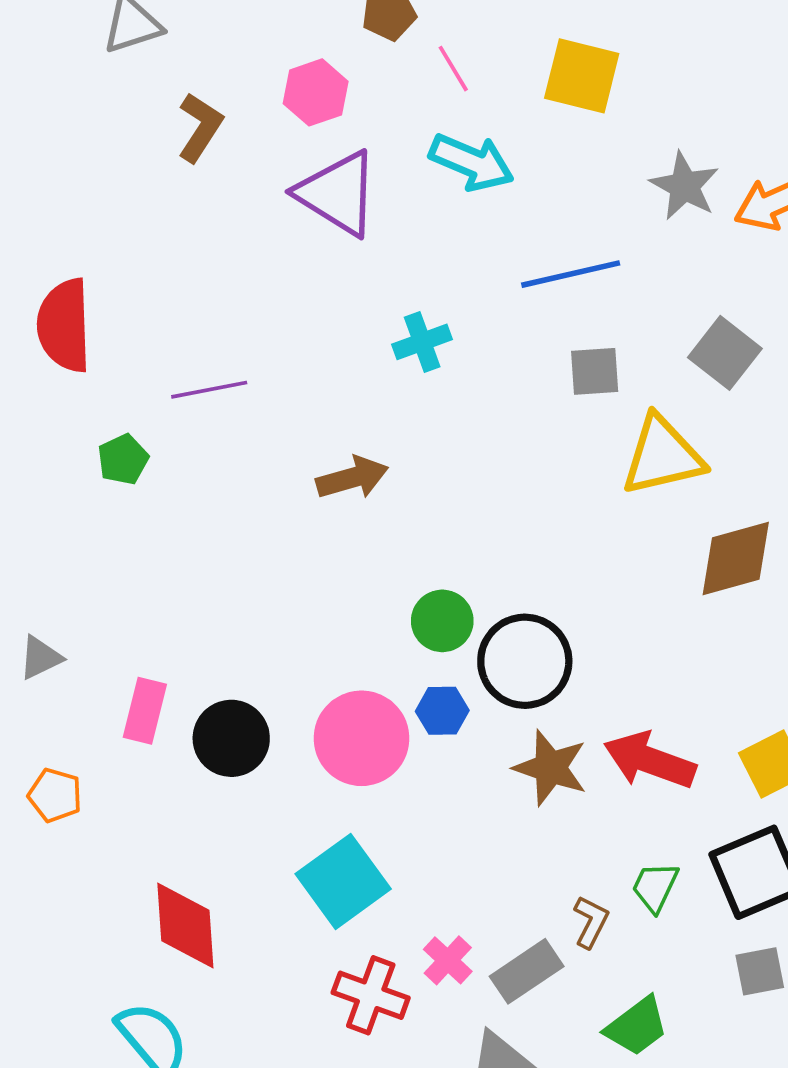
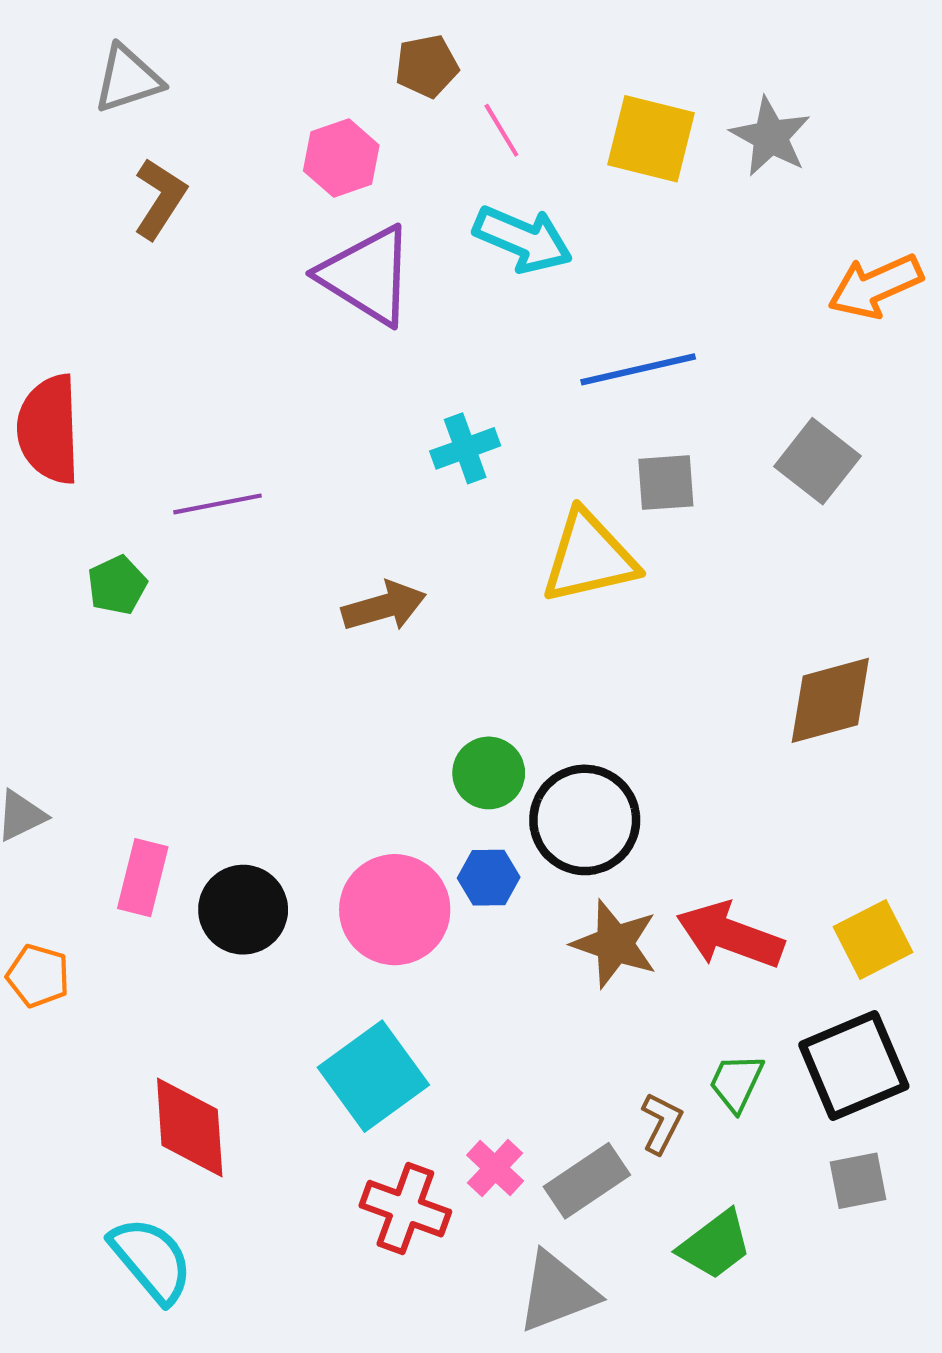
brown L-shape: (200, 127) -> (160, 199), moved
gray star: (684, 186) -> (771, 137), moved
yellow triangle: (662, 456) -> (589, 557), moved

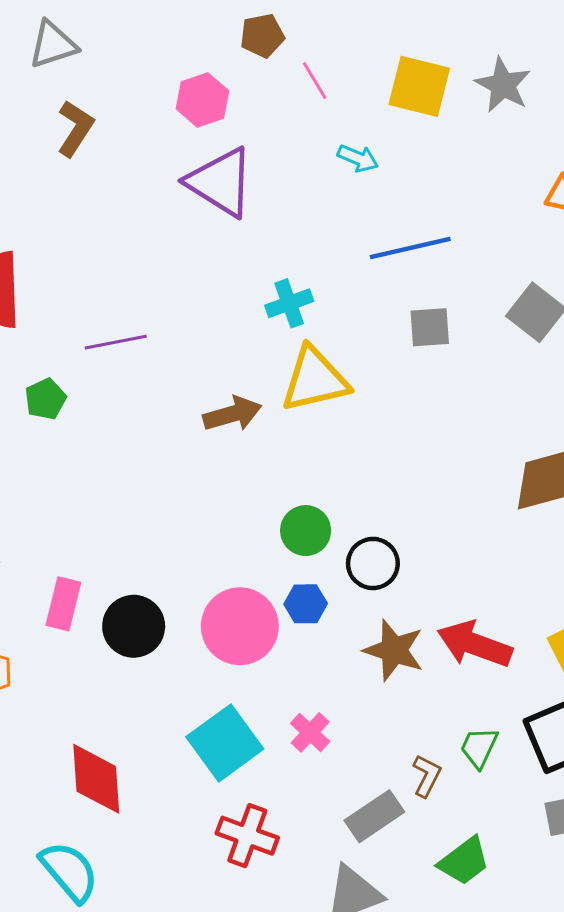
cyan arrow: (523, 239) -> (358, 158), moved, size x0.6
yellow triangle: (589, 557) -> (315, 380), moved
black circle: (585, 820) -> (373, 563), size x0.7
pink cross: (495, 1168) -> (310, 732), moved

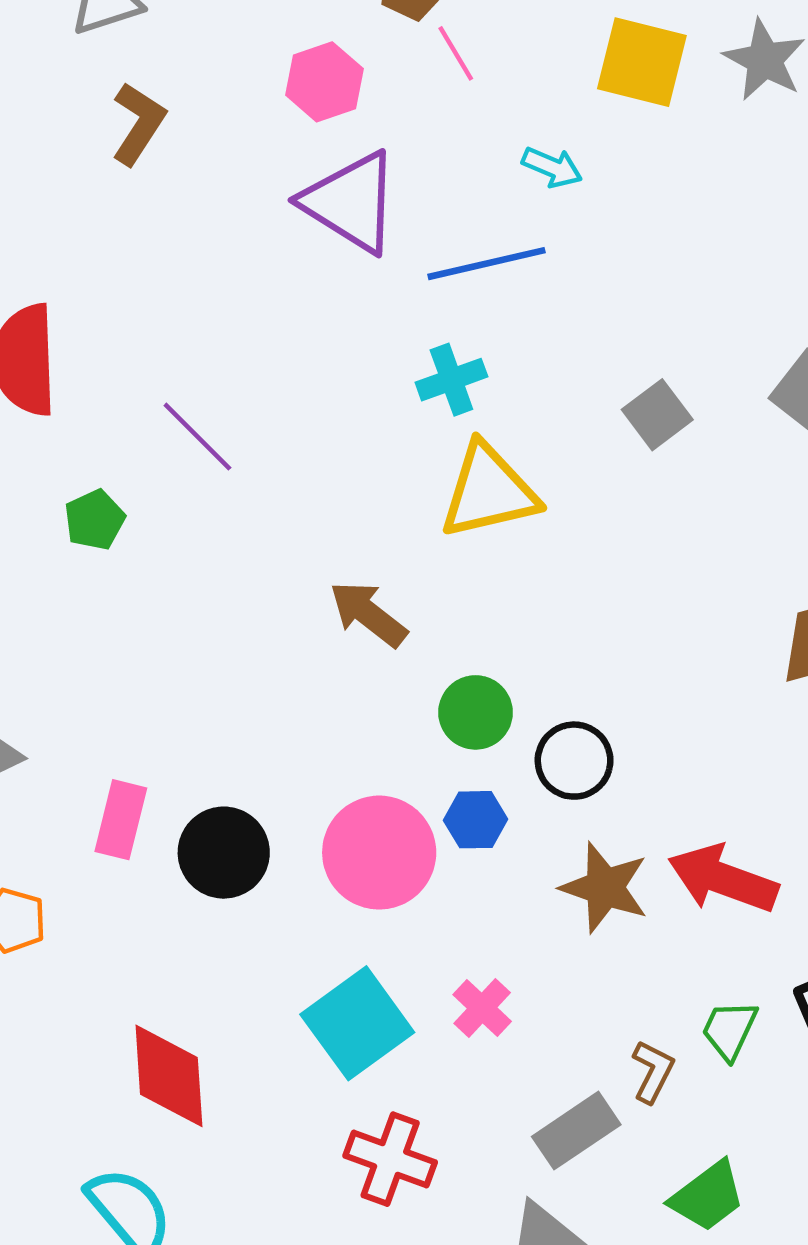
pink line: (315, 80) -> (456, 53), moved
blue line: (410, 248) -> (486, 264), moved
gray square: (430, 327) -> (657, 415), turned -33
purple line: (116, 342) -> (197, 437), turned 56
brown arrow: (232, 414) -> (368, 614), moved, turned -126

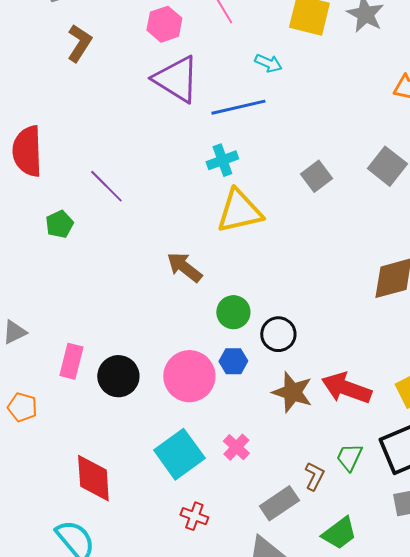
red cross: (390, 1159) -> (194, 516), size x0.7

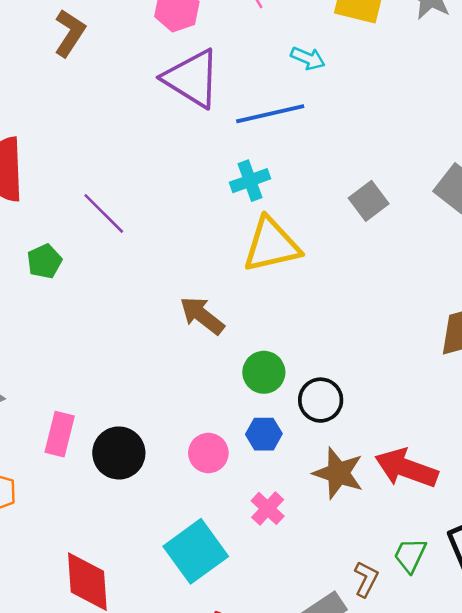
pink circle: (189, 376) -> (208, 453), size x0.6
pink cross: (236, 447) -> (268, 508), moved

